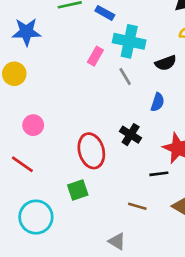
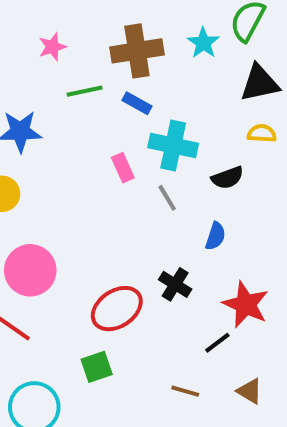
pink rectangle: (95, 56) -> (123, 168), turned -54
pink circle: (33, 125) -> (30, 270), size x1.6
red ellipse: (91, 151) -> (117, 309), turned 72
black line: (159, 174) -> (217, 343), turned -30

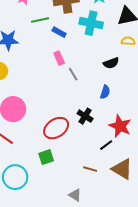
blue rectangle: (137, 103) -> (59, 32), moved
cyan cross: (173, 146) -> (91, 23), moved
gray line: (167, 198) -> (73, 74), moved
brown triangle: (250, 391) -> (122, 169), size x1.6

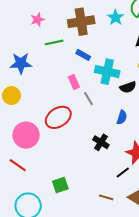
cyan cross: (91, 23) -> (107, 72), moved
blue rectangle: (59, 32) -> (83, 55), moved
red ellipse: (56, 128) -> (58, 117), moved

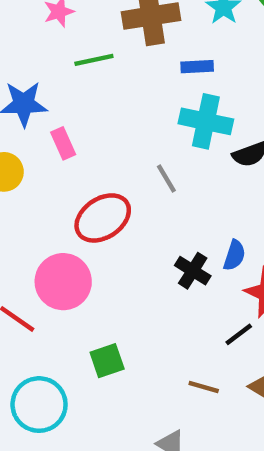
blue rectangle: (83, 55) -> (197, 67), moved, turned -32
pink rectangle: (74, 82) -> (63, 143), moved
blue semicircle: (122, 117) -> (234, 255), moved
pink circle: (26, 135) -> (63, 282), moved

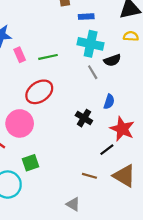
green line: (94, 60) -> (48, 57), moved
gray line: (166, 178) -> (93, 72), moved
blue semicircle: (234, 255) -> (109, 102), moved
green square: (107, 361) -> (31, 163), moved

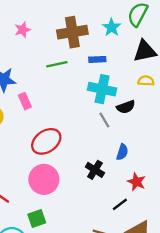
green line: (48, 57) -> (57, 64), moved
pink circle: (20, 123) -> (44, 179), moved
red star: (122, 129) -> (136, 182), size x0.7

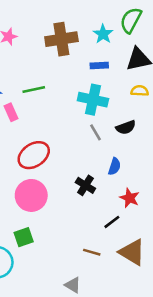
blue rectangle: (97, 59) -> (99, 66), moved
green line: (57, 64) -> (34, 90), moved
black semicircle: (126, 107) -> (126, 127), moved

